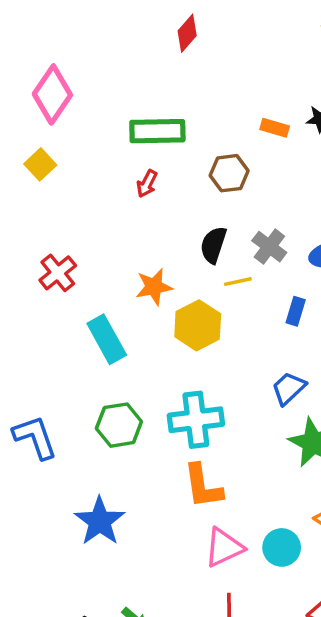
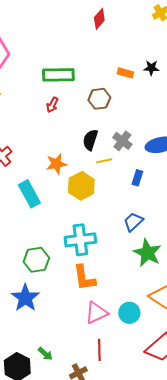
red diamond: (187, 33) -> (99, 19), moved
green hexagon: (119, 425) -> (36, 260), moved

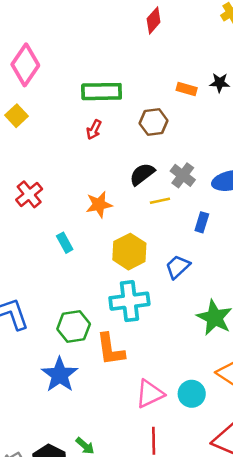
black semicircle: (90, 140) -> (142, 174), turned 35
yellow hexagon: (81, 186) -> (129, 252), moved
cyan rectangle: (29, 194) -> (65, 243), size x0.6
blue trapezoid: (133, 222) -> (178, 267), moved
orange L-shape: (84, 278) -> (110, 349), moved

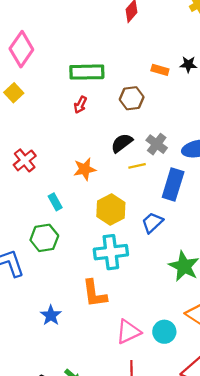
blue rectangle: (202, 222) -> (173, 184), size x1.8
green hexagon: (74, 326) -> (44, 238), moved
blue star: (60, 375) -> (51, 315), size x0.7

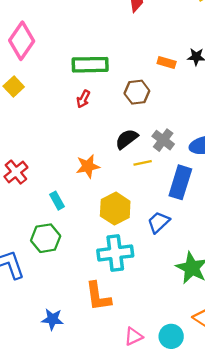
red cross: (25, 160) -> (16, 172), moved
blue star: (51, 315) -> (52, 319), turned -30
pink triangle: (128, 332) -> (133, 336), size x0.7

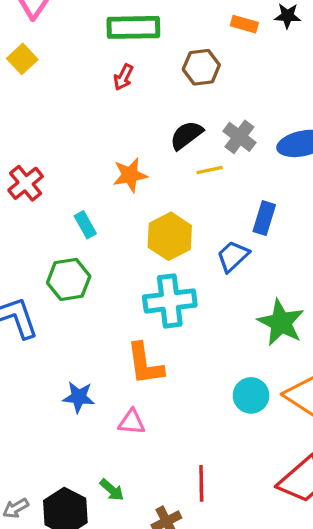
blue rectangle: (180, 182) -> (264, 218), moved, size x0.7
pink triangle: (133, 336) -> (132, 422), moved, turned 30
cyan circle: (171, 336) -> (251, 395), moved

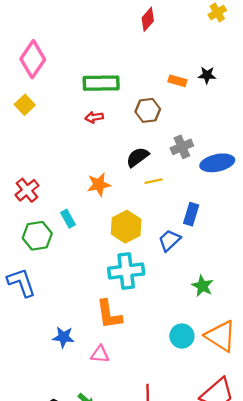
red arrow: (123, 77) -> (94, 117), turned 54
gray cross: (239, 137) -> (182, 147), moved, turned 30
green hexagon: (69, 279) -> (37, 236), moved
green star: (281, 323) -> (202, 286), size x0.7

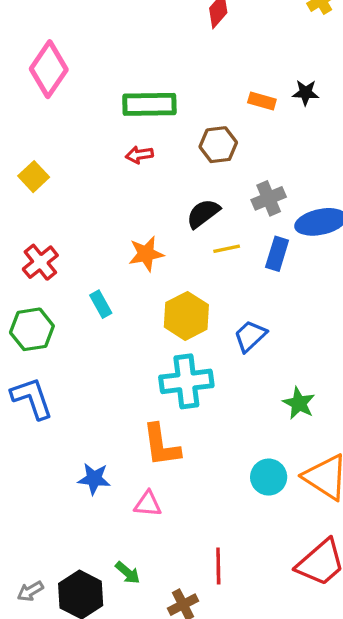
yellow square: (25, 105) -> (34, 177), moved
blue rectangle: (191, 214) -> (277, 254), moved
green hexagon: (37, 236) -> (32, 329), moved

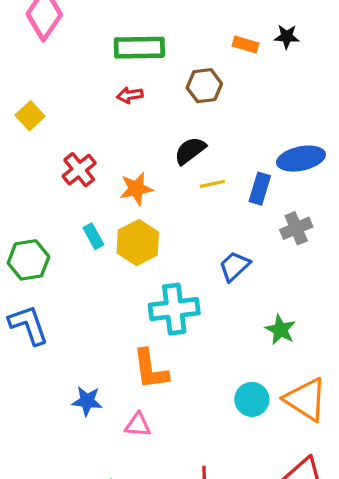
gray cross: (269, 198) -> (296, 228), moved
red cross: (40, 262) -> (79, 170), moved
yellow hexagon: (186, 316) -> (138, 243), moved

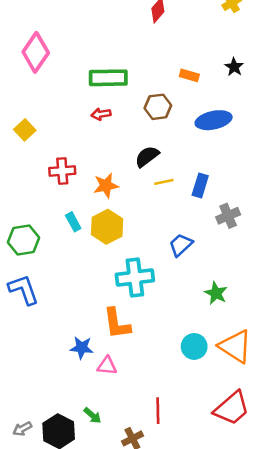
black star: (287, 37) -> (234, 67), moved, turned 30
blue ellipse: (301, 159) -> (214, 120), moved
red cross: (79, 170) -> (62, 171), turned 35
blue star: (87, 401) -> (82, 348), moved

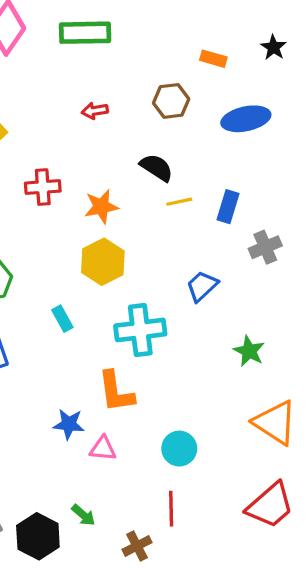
green rectangle: (108, 78) -> (85, 33), moved
black semicircle: (147, 156) -> (157, 168), turned 70
cyan rectangle: (73, 222) -> (62, 319), moved
cyan circle: (194, 346) -> (179, 449), moved

